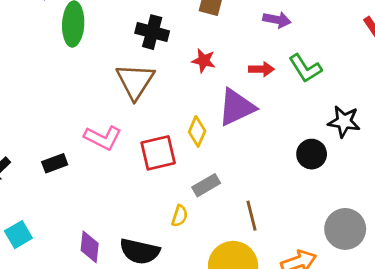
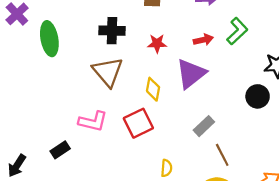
green L-shape: (305, 68) -> (237, 31), turned -88
yellow diamond: (197, 131) -> (153, 89), moved
gray rectangle: (206, 185) -> (204, 126), moved

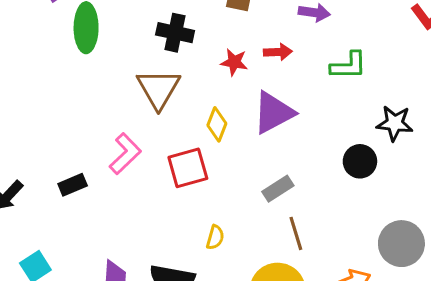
green L-shape: (237, 31) -> (348, 66), turned 32
red arrow: (203, 40) -> (278, 52), moved
pink L-shape: (93, 121) -> (125, 154), turned -68

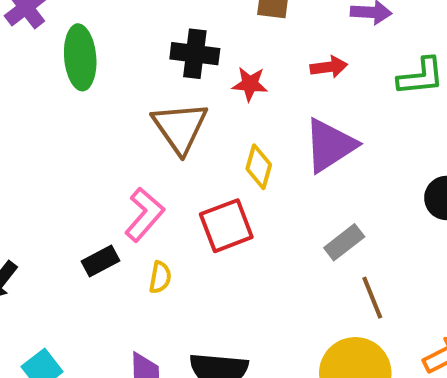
red star: (234, 62) -> (250, 84), moved
black rectangle: (73, 185) -> (100, 261), moved
yellow semicircle: (215, 237) -> (160, 277), moved

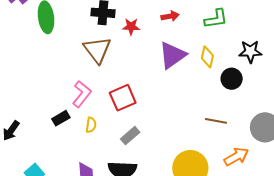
yellow diamond: (259, 167) -> (207, 57), moved
gray rectangle: (344, 242) -> (130, 136), moved
brown line: (372, 298) -> (216, 121), moved, turned -55

